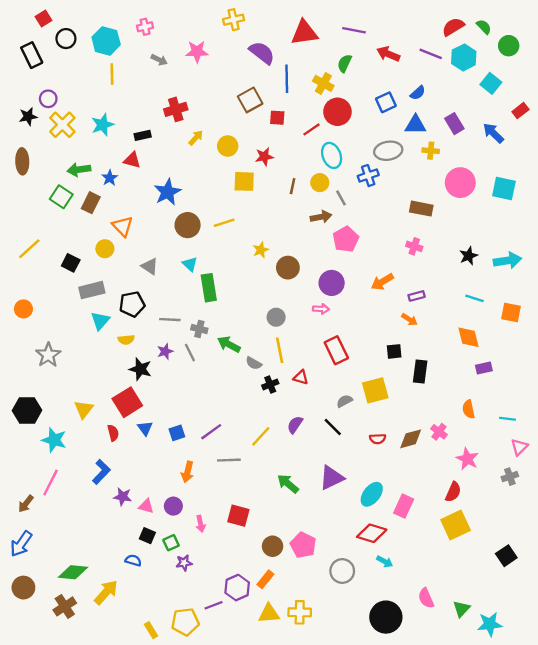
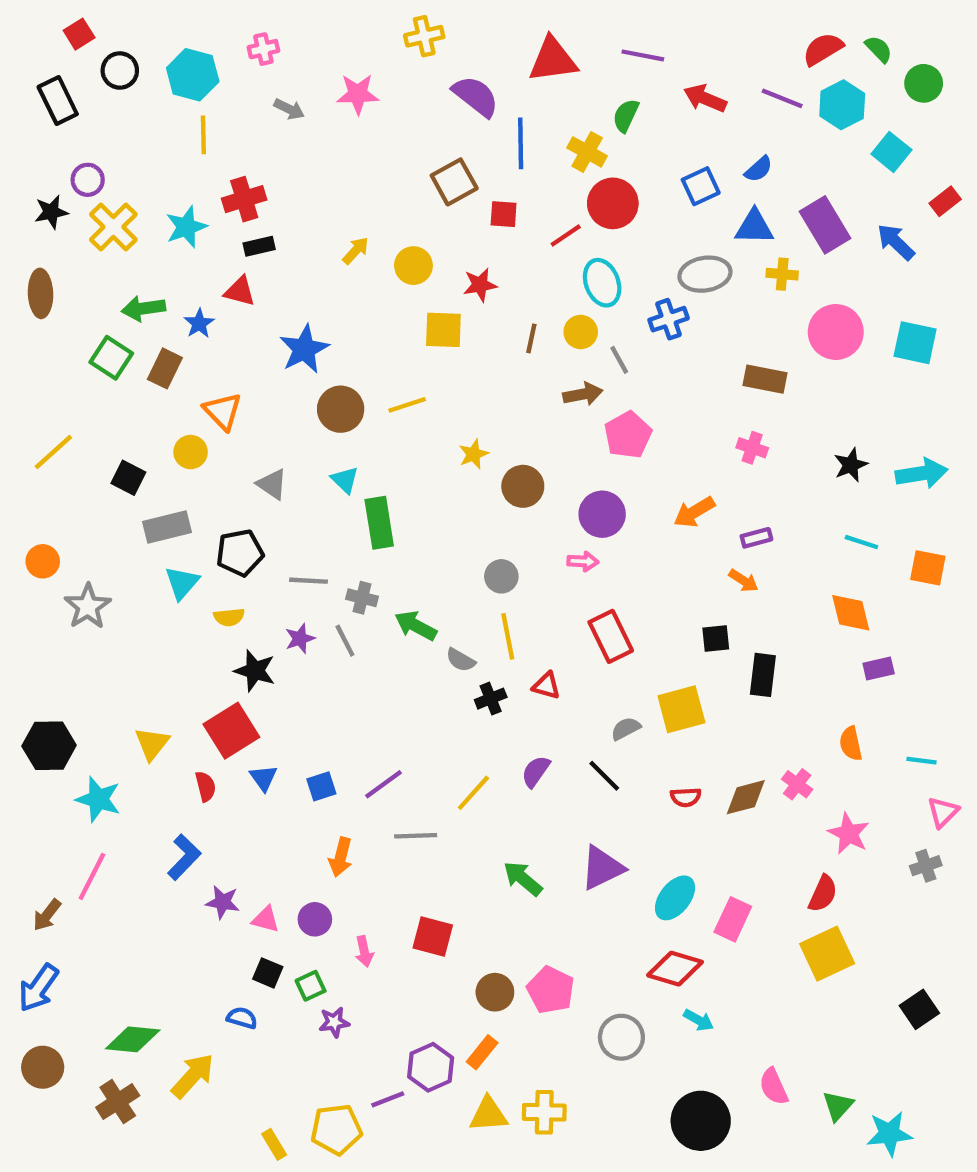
red cross: (176, 109) -> (244, 199), moved
purple rectangle: (454, 124) -> (825, 225), size x1.4
gray star: (48, 355) -> (88, 606), moved

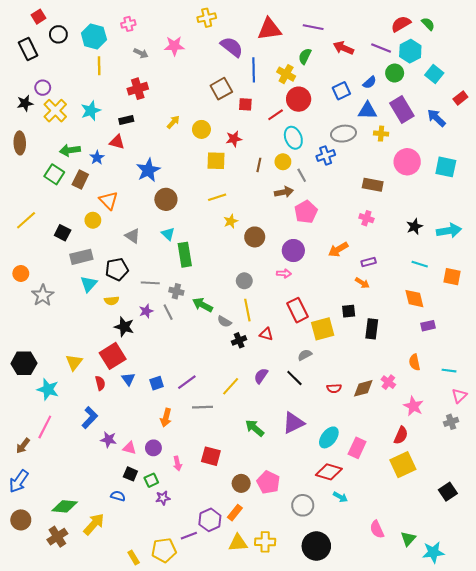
green circle: (924, 83) -> (395, 73), moved
red cross: (244, 199) -> (138, 89), moved
yellow line: (407, 405) -> (217, 197), moved
yellow square: (681, 709) -> (323, 329), moved
black circle: (701, 1121) -> (316, 546), moved

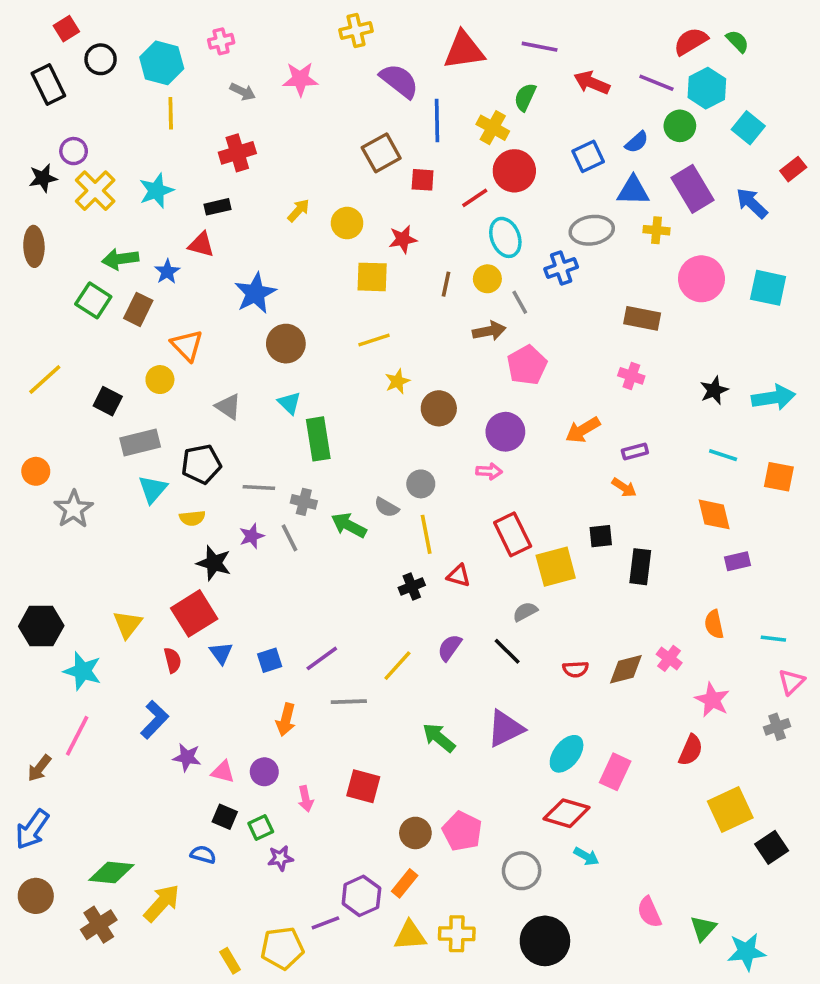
gray semicircle: (224, 322) -> (387, 507), moved
yellow square: (403, 465) -> (730, 810), moved

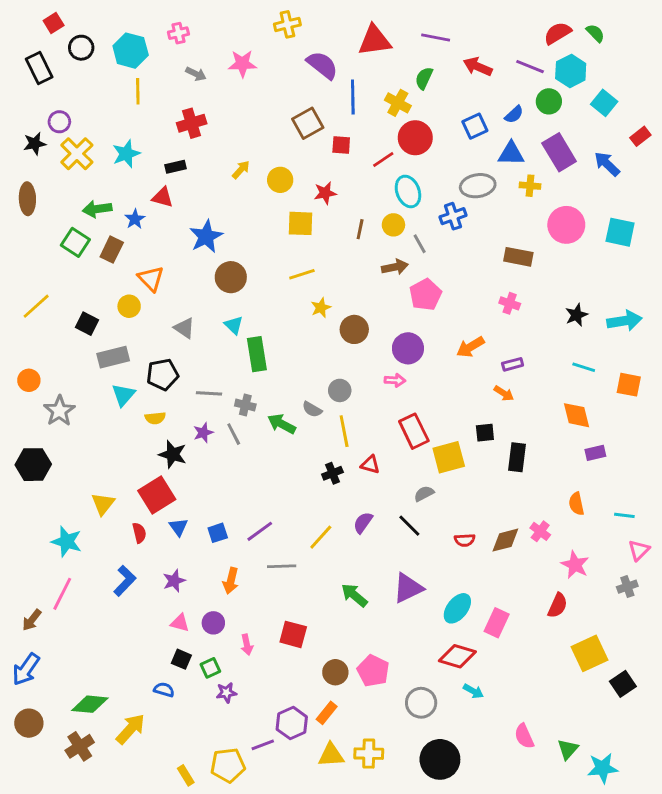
black hexagon: (41, 626) -> (33, 465), moved
purple star: (187, 757) -> (174, 581), moved, turned -30

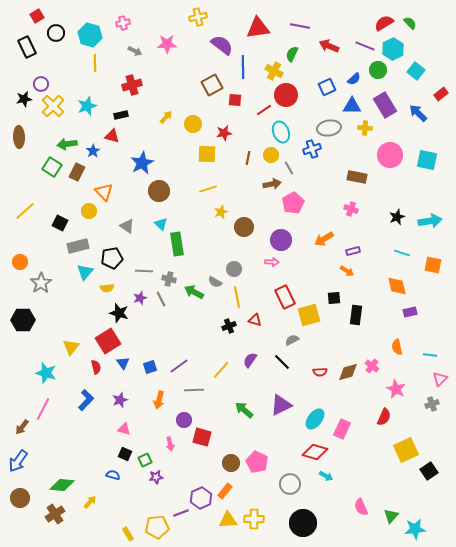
purple circle: (213, 623) -> (184, 420), moved
yellow arrow: (131, 729) -> (90, 502), size x0.6

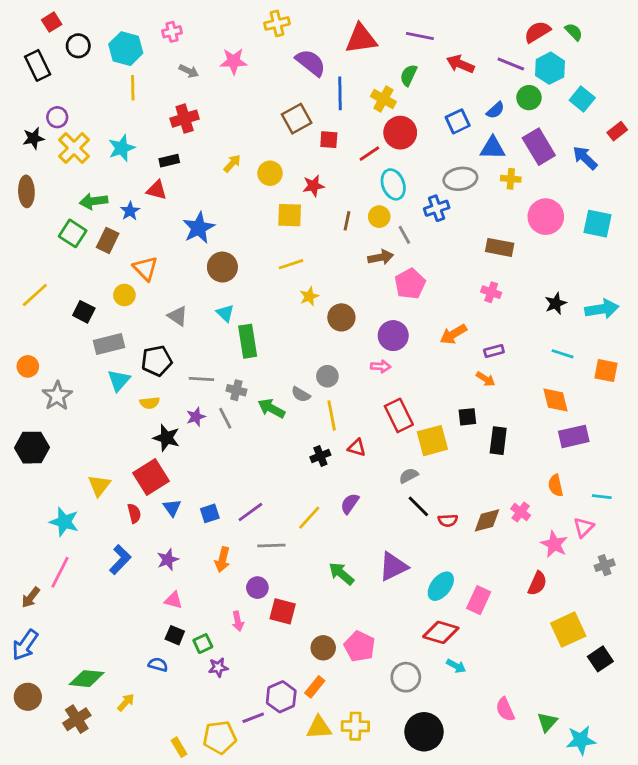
purple rectangle: (410, 312) -> (574, 436), size x1.5
black line: (282, 362) -> (418, 506), moved
pink triangle: (440, 379) -> (584, 527), moved

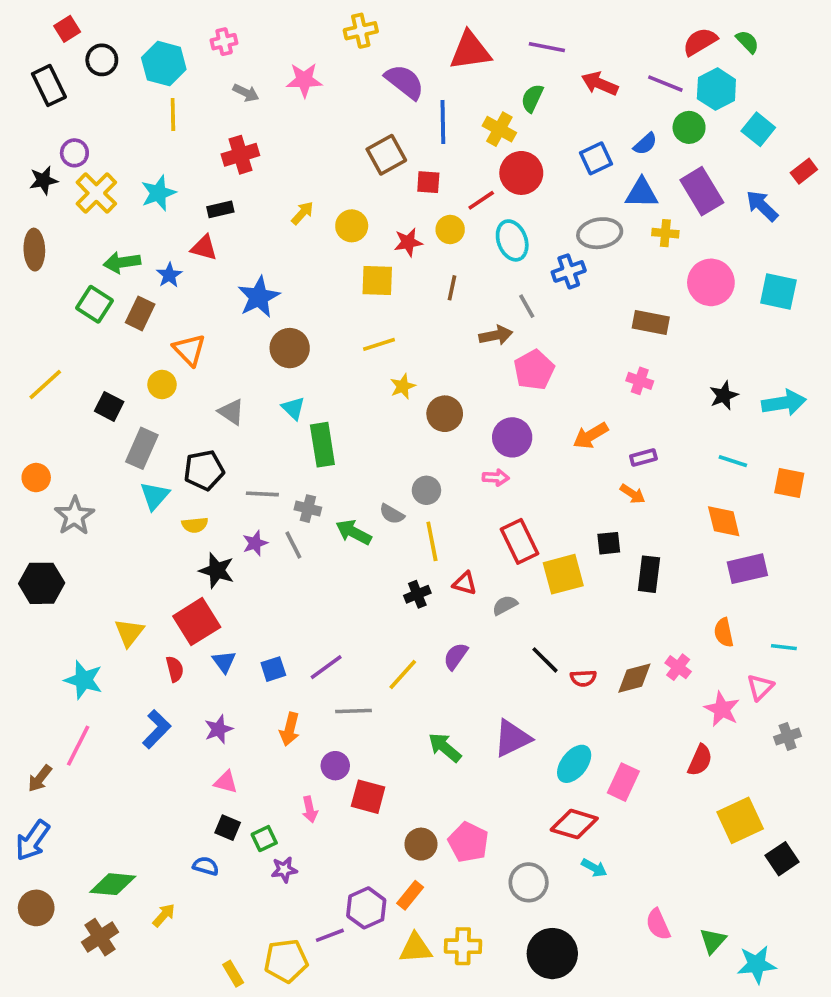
yellow circle: (379, 217) -> (450, 230), moved
gray rectangle: (109, 344) -> (142, 448), turned -52
gray semicircle: (409, 476) -> (505, 605), moved

